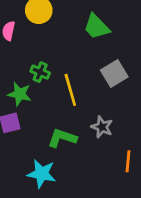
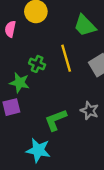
yellow line: (70, 90) -> (66, 58), moved
green L-shape: (62, 138) -> (56, 120), turned -40

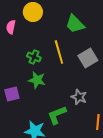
green star: (20, 83) -> (37, 80), moved
green L-shape: (56, 120) -> (57, 115), moved

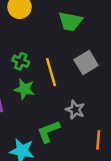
green trapezoid: (75, 24) -> (70, 21), turned -35
yellow line: (59, 52) -> (51, 72), moved

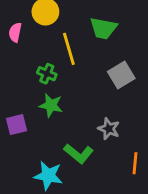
yellow line: (51, 72) -> (69, 49), moved
green L-shape: (49, 131) -> (79, 154), turned -120

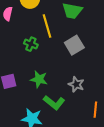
gray square: (121, 75) -> (74, 45), moved
green star: (51, 105) -> (39, 79), moved

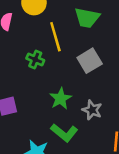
green star: (39, 79) -> (60, 99), moved, turned 30

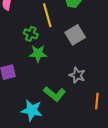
green star: (60, 99) -> (38, 54), moved, turned 30

